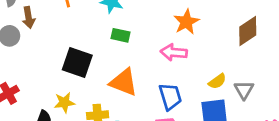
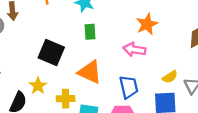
green rectangle: (121, 35) -> (90, 32), turned 70
yellow star: (64, 103) -> (38, 86), turned -30

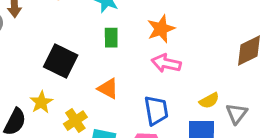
orange star: (147, 24) -> (161, 29), moved
orange triangle: (90, 72) -> (108, 89), size x0.7
yellow cross: (66, 99) -> (75, 121), turned -36

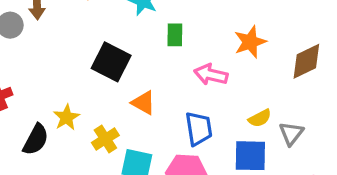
orange star: (161, 29) -> (250, 42), moved
green rectangle: (111, 38) -> (175, 35), moved
black square: (61, 61) -> (111, 62), moved

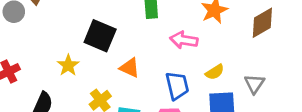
yellow star: (66, 117) -> (68, 65), moved
yellow semicircle: (260, 118) -> (215, 72), moved

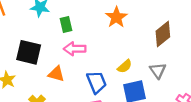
brown diamond: (262, 23) -> (163, 34), moved
pink arrow: (184, 40) -> (75, 49), moved

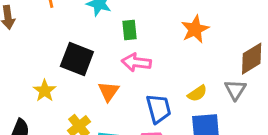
gray triangle: (158, 71) -> (235, 90), moved
orange triangle: (56, 74) -> (109, 91), turned 42

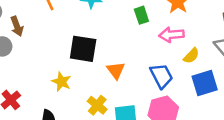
green rectangle: (129, 30) -> (141, 15), moved
pink arrow: (136, 62) -> (171, 35), moved

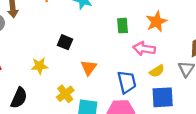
black square: (83, 49) -> (65, 42), size x0.6
yellow star: (61, 82) -> (39, 66), turned 30

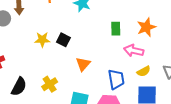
yellow star: (39, 66) -> (42, 40), moved
yellow cross: (65, 94) -> (50, 84), moved

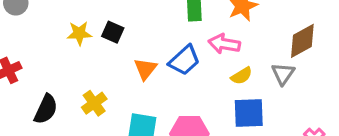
blue trapezoid: (116, 79) -> (184, 60), moved, turned 60

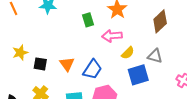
black square: (113, 32) -> (40, 64), moved
blue trapezoid: (184, 60) -> (92, 69), moved
gray triangle: (283, 74) -> (155, 56), moved, turned -35

